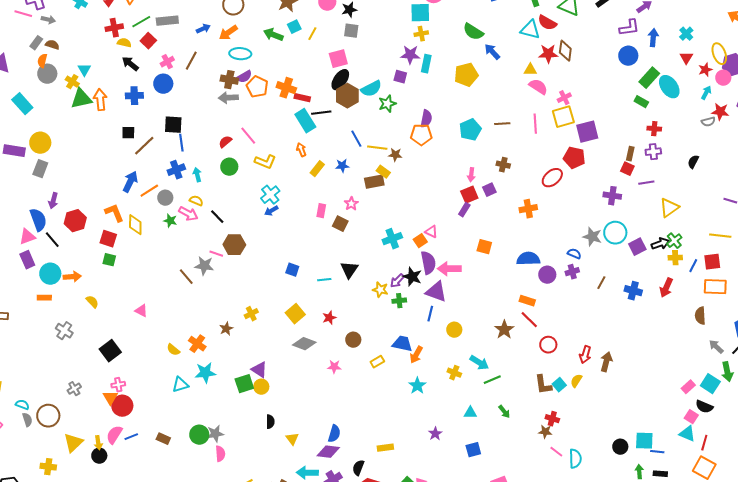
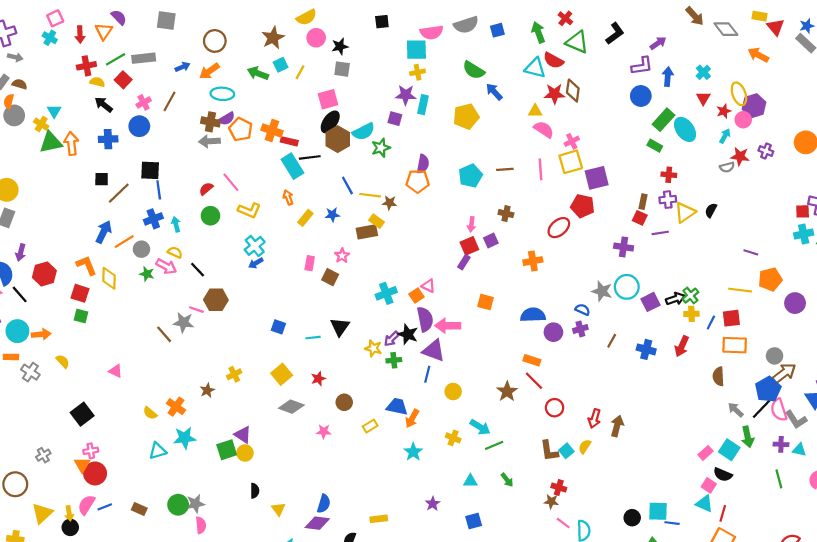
yellow triangle: (669, 208) -> (685, 212), moved
gray cross: (64, 331) -> (30, 372), moved

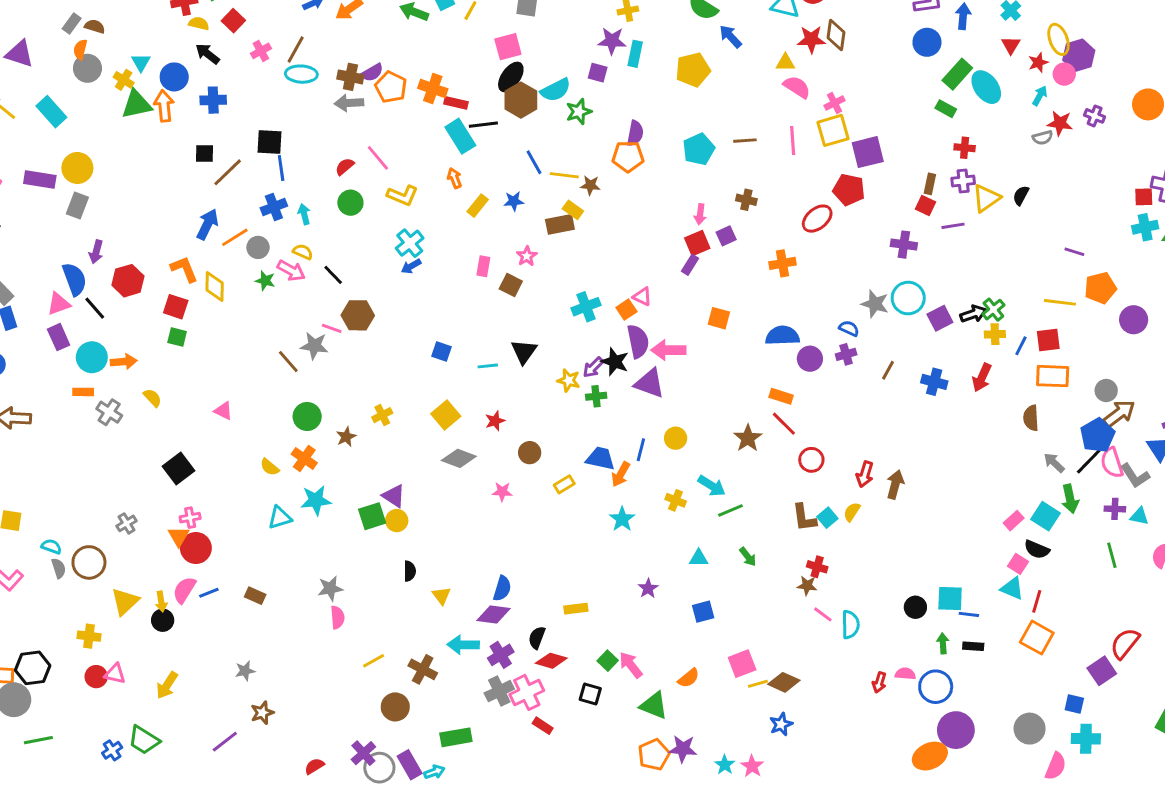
cyan ellipse: (222, 94) -> (301, 74), moved
blue circle: (139, 126) -> (174, 77), moved
blue line: (427, 374) -> (641, 450), moved
green circle: (178, 505) -> (307, 417), moved

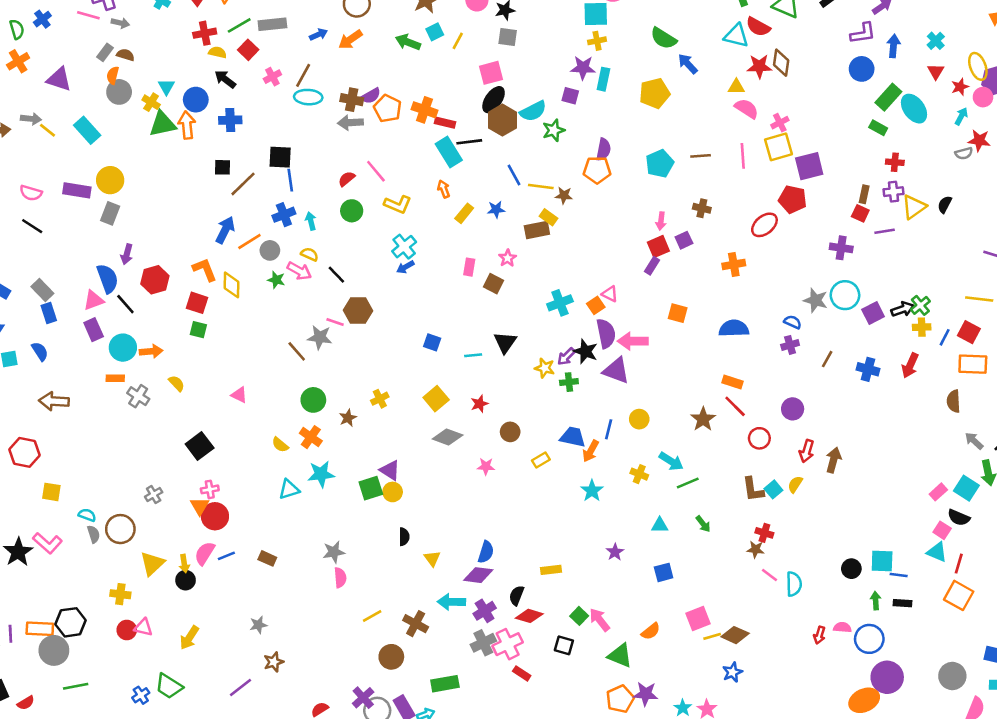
red square: (1048, 340) -> (969, 332), turned 35
purple circle: (810, 359) -> (793, 409), moved

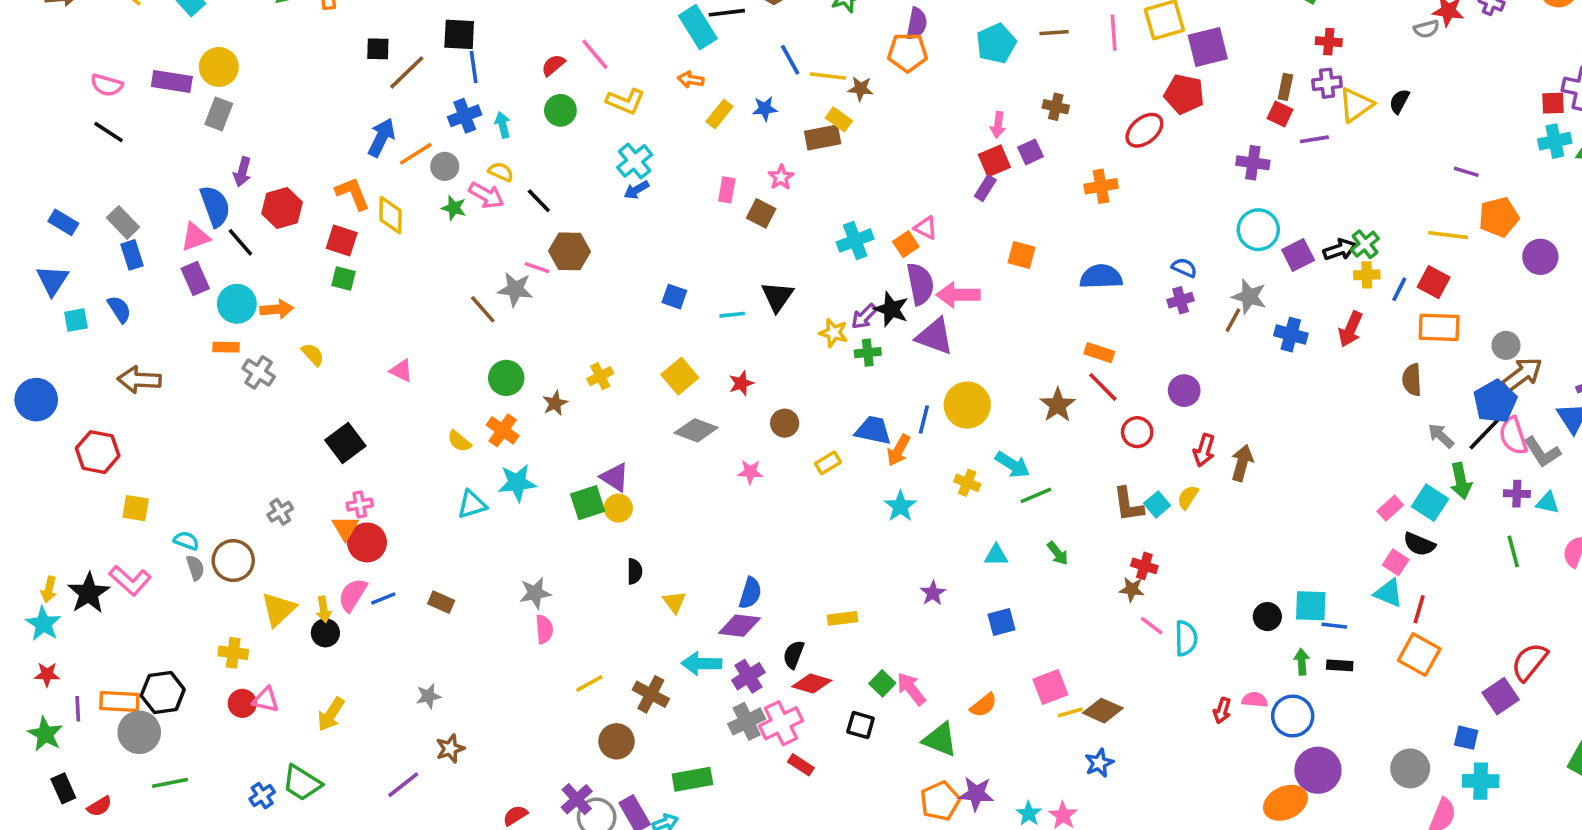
orange arrow: (444, 189) -> (691, 80), turned -60
gray star: (816, 300) -> (1249, 297), moved
yellow circle: (639, 419) -> (967, 405), size x1.6

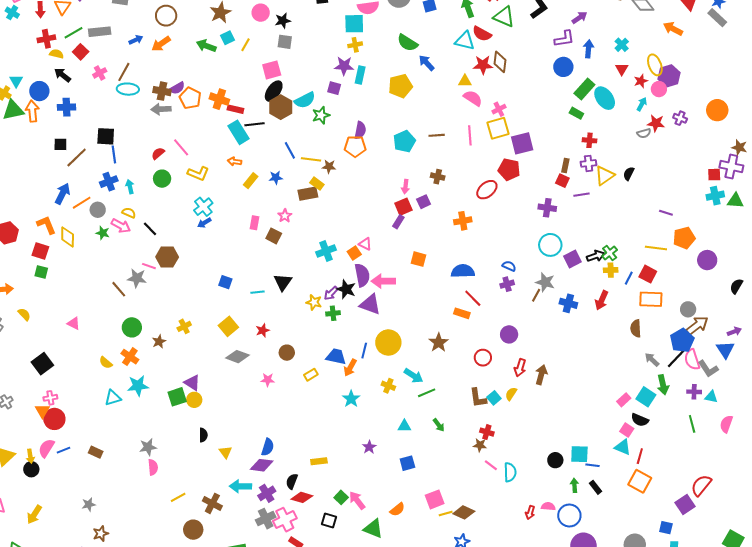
red line: (1103, 387) -> (473, 298), moved
black rectangle: (1340, 665) -> (596, 487), turned 48

